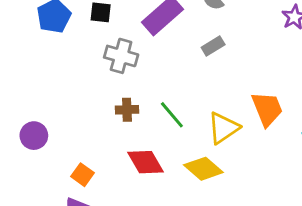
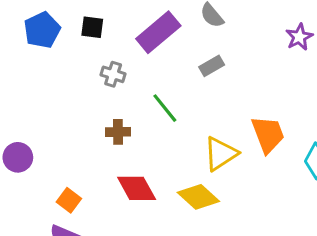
gray cross: (121, 56) -> (113, 74), size x0.7
green line: (172, 115) -> (165, 108), moved

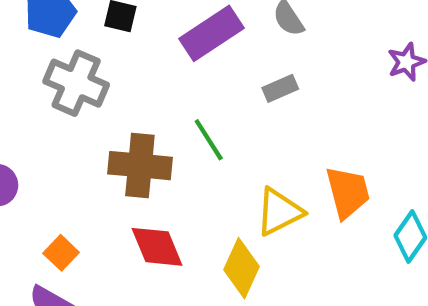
gray cross: (113, 74) -> (76, 83), moved, size x1.8
brown cross: (118, 132) -> (140, 166), size x1.8
yellow diamond: (198, 197) -> (241, 268), turned 66

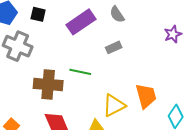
green line: (209, 140) -> (80, 72), turned -45

